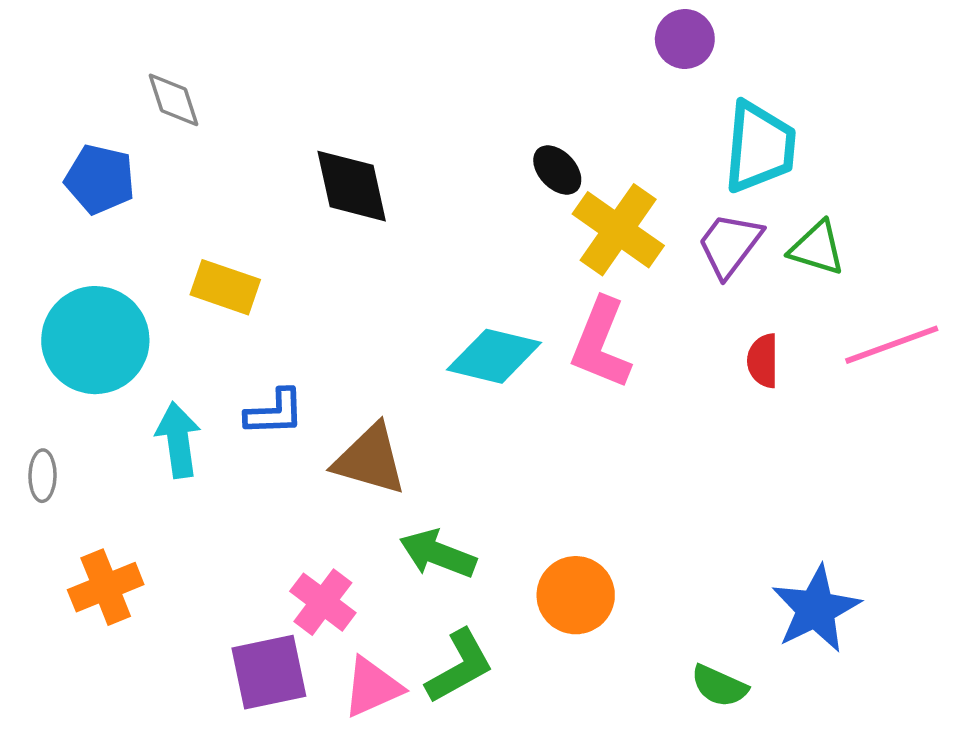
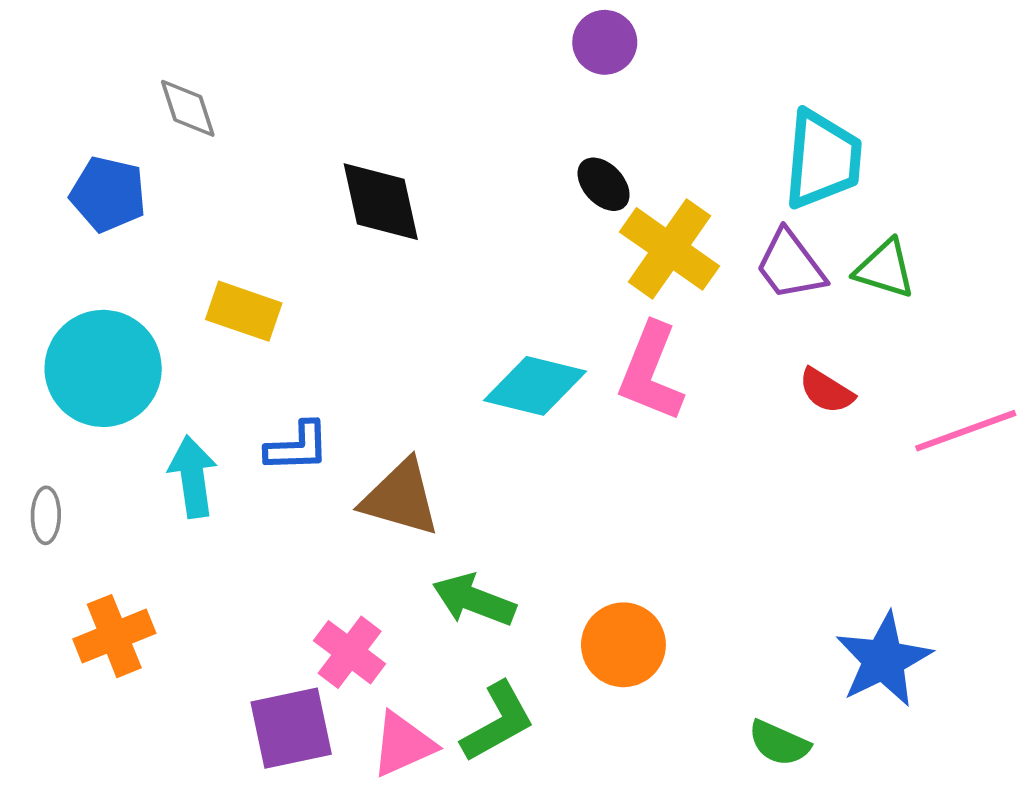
purple circle: (685, 39) -> (605, 42), moved
purple trapezoid: (730, 245) -> (790, 265), turned -74
pink line: (892, 345) -> (966, 431), moved
red semicircle: (763, 361) -> (826, 391), turned -58

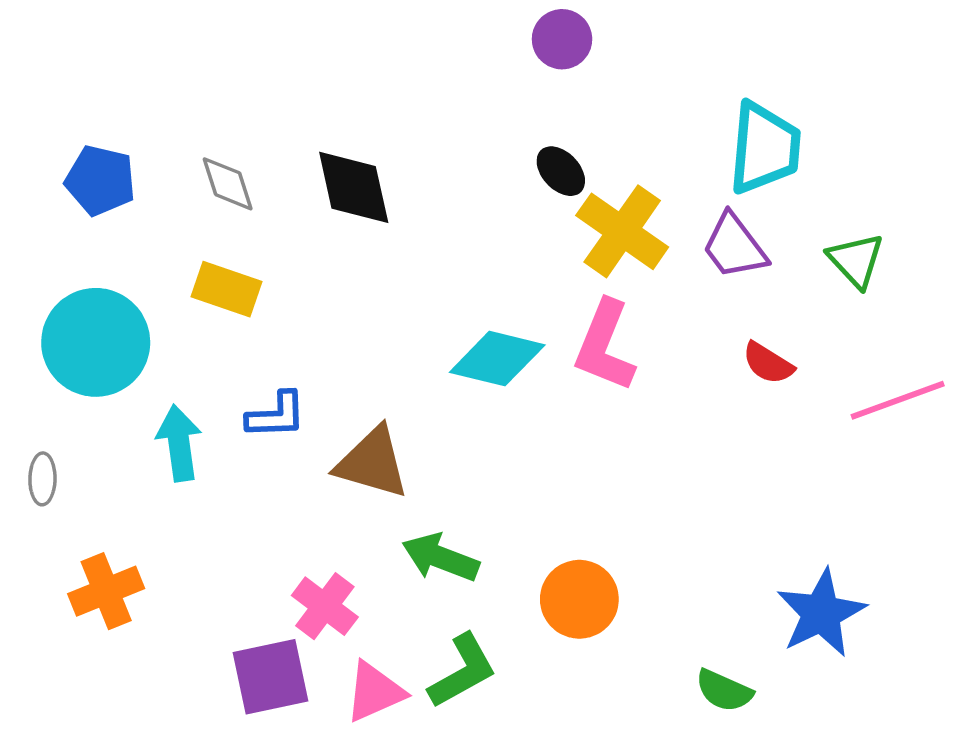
gray diamond: (188, 108) -> (228, 184), moved
green triangle: (885, 269) -> (856, 260), moved, turned 30

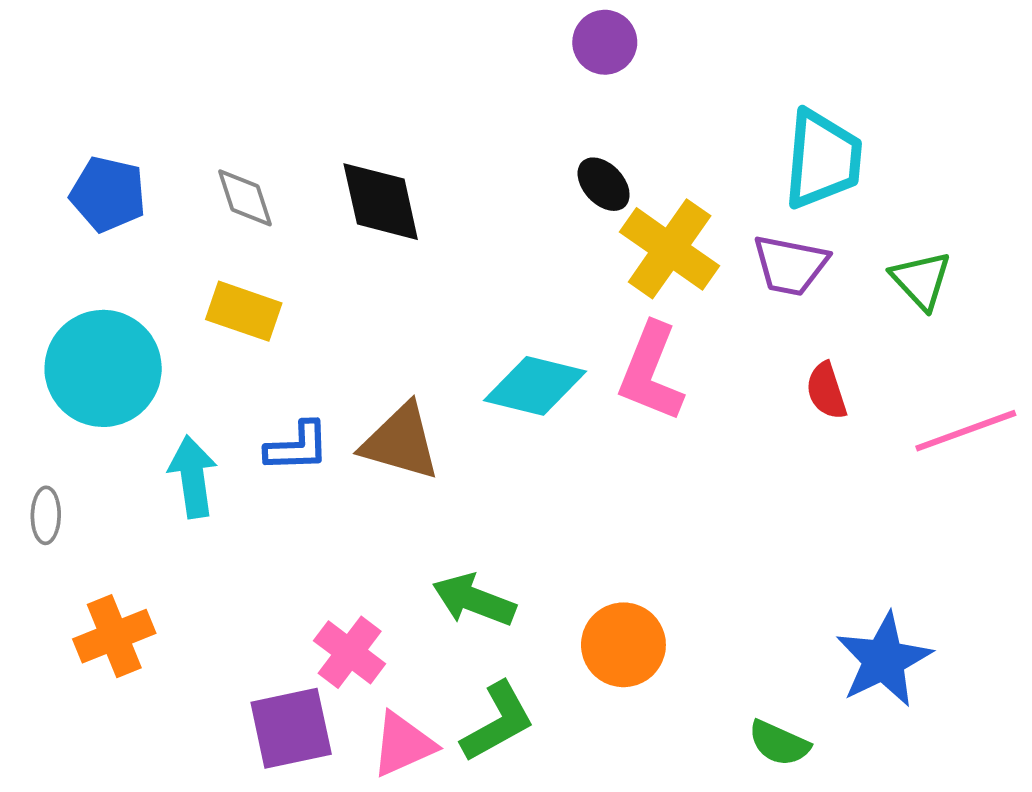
purple trapezoid: (734, 246) -> (790, 265), turned -42
red semicircle: (768, 363) -> (826, 391), turned 40
brown triangle: (372, 463) -> (401, 442), moved

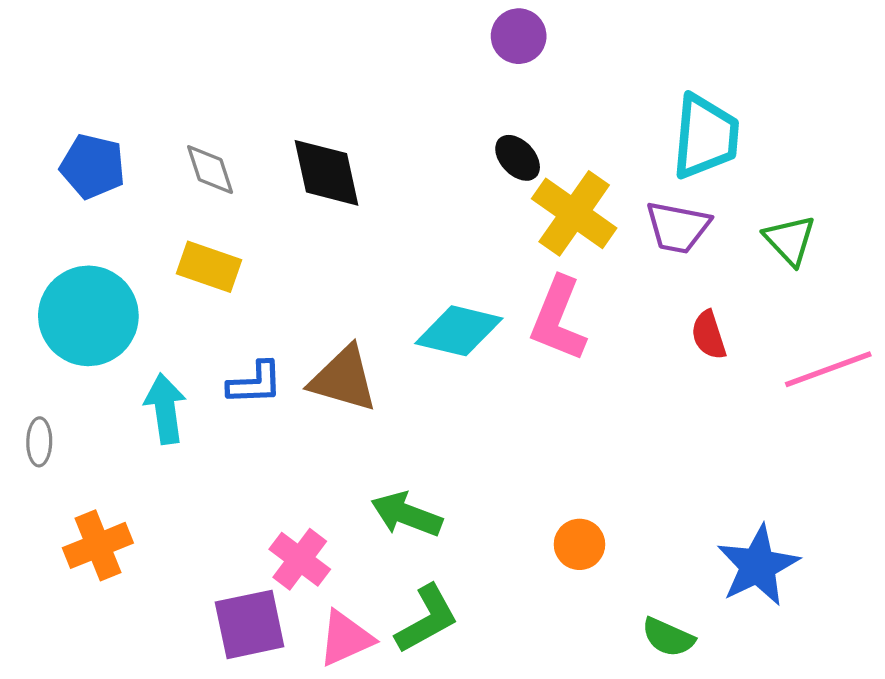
orange circle: (623, 645) -> (579, 544), moved, size x0.7

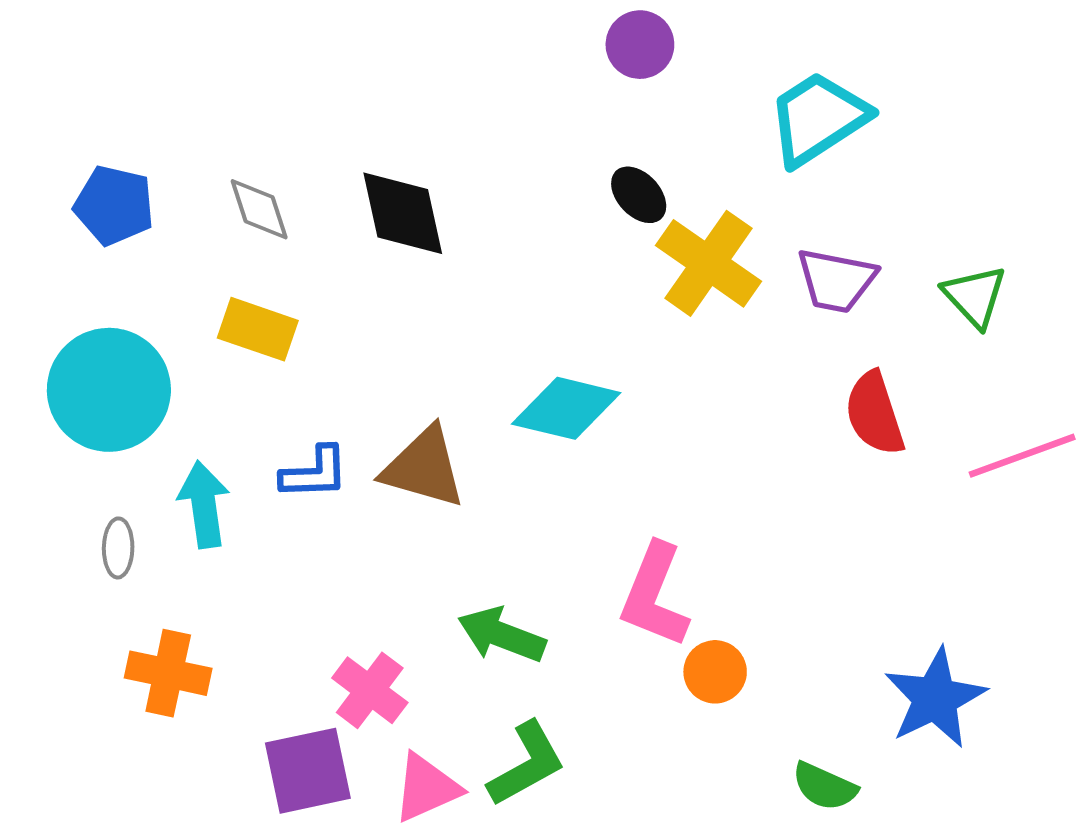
cyan trapezoid: (705, 136) -> (818, 118), moved, turned -128
pink L-shape: (558, 319) -> (654, 595), moved
red semicircle: (709, 335) -> (875, 414), size x1.4
gray ellipse: (39, 442) -> (118, 548), moved
orange cross: (98, 545) -> (168, 673), moved, turned 34

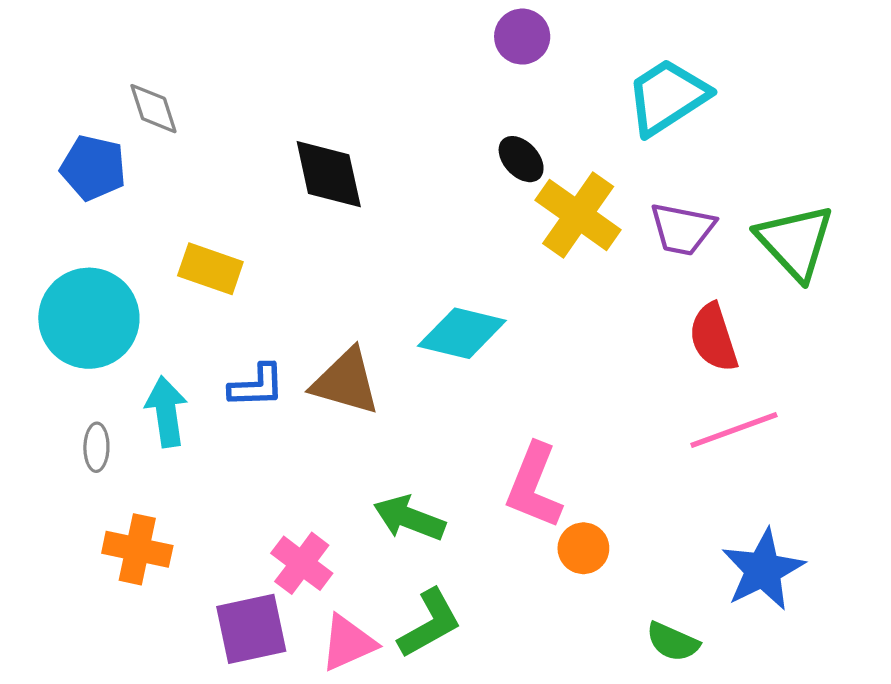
gray diamond: (259, 209) -> (153, 109), moved
green triangle: (975, 296) -> (795, 242), size x1.5
pink line: (1022, 456) -> (734, 430), moved

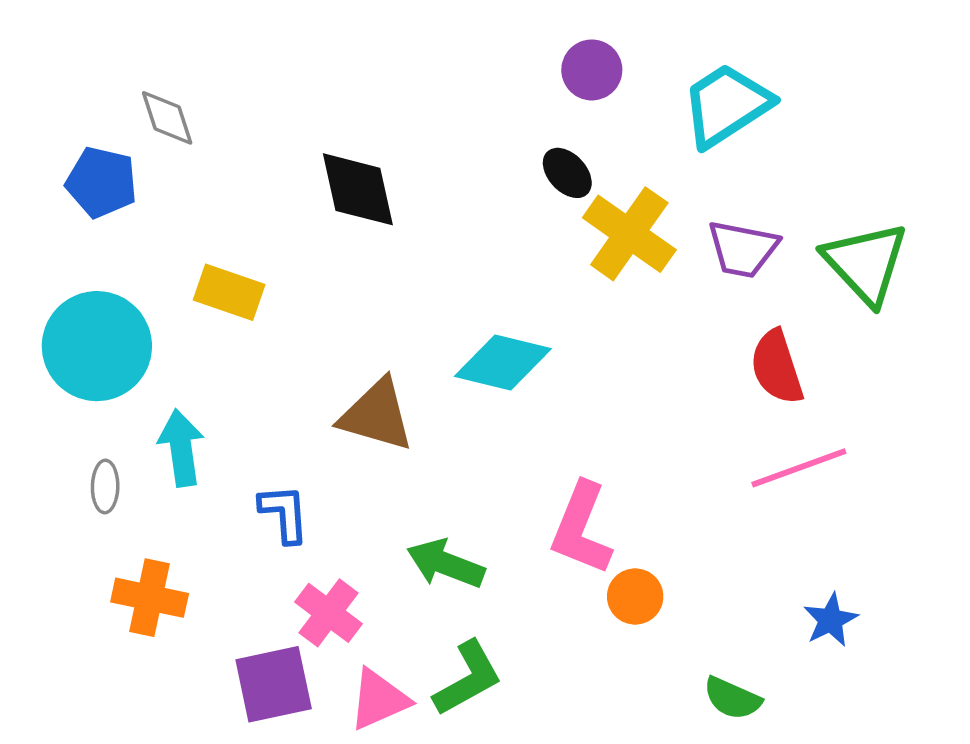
purple circle: (522, 37) -> (592, 70), moved
blue L-shape: (257, 386) -> (284, 513), moved, turned -92
blue star: (763, 570) -> (831, 620), size x0.6

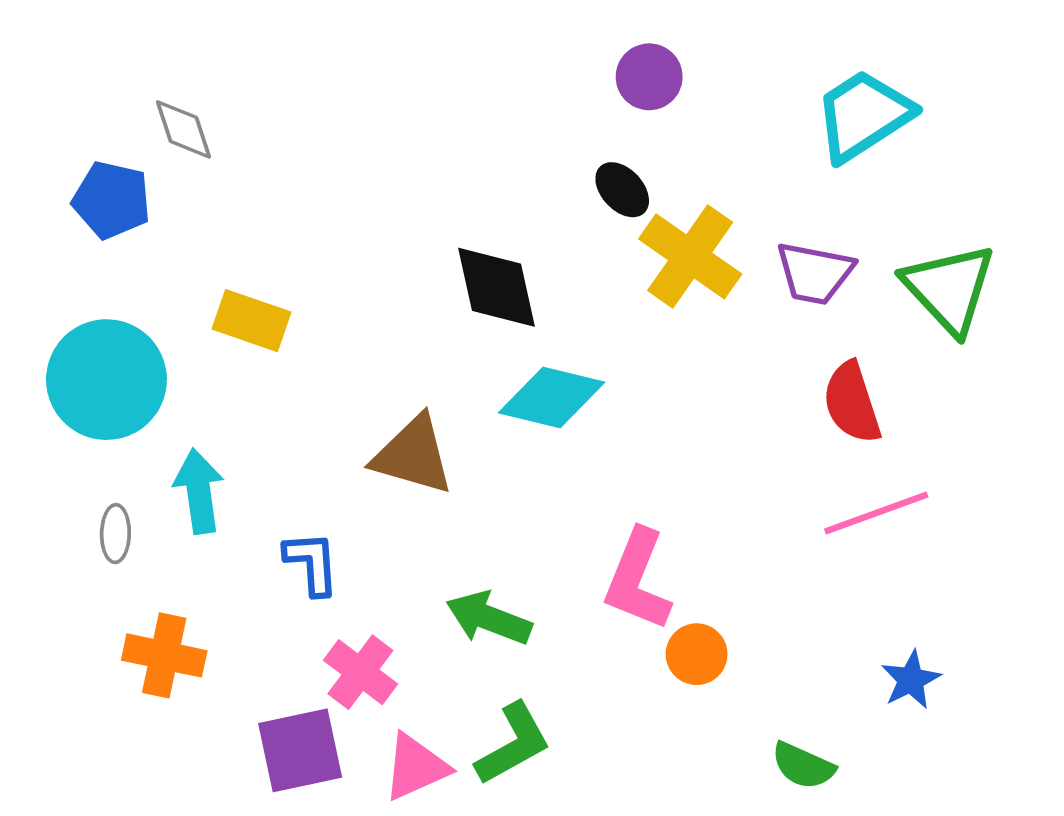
cyan trapezoid: (726, 105) -> (863, 115), moved
black diamond: (358, 189) -> (496, 287), moved

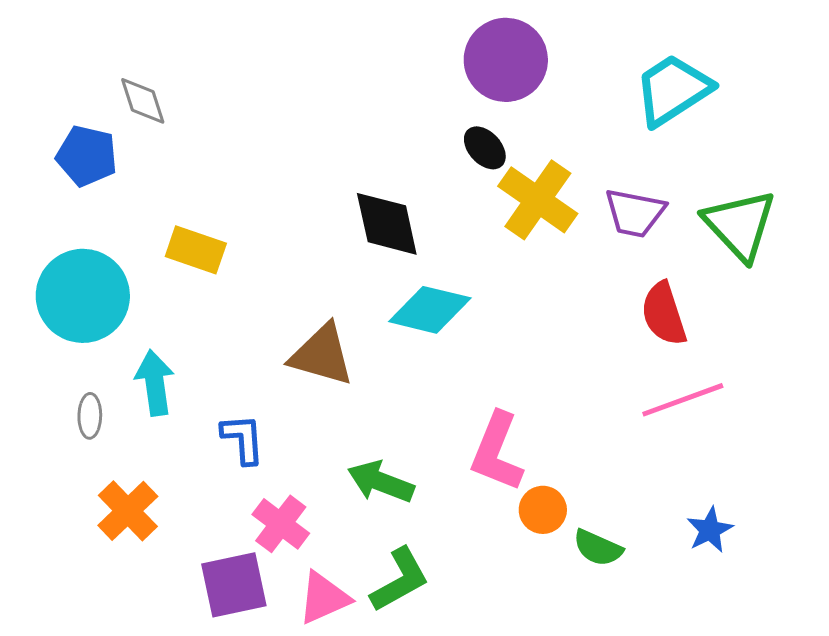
purple circle: (649, 77) -> (506, 60), size x1.6
orange cross: (164, 655) -> (128, 511), turned 34
green semicircle: (803, 766) -> (598, 548), moved

